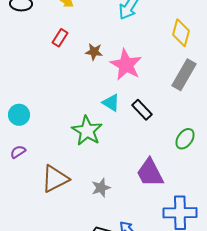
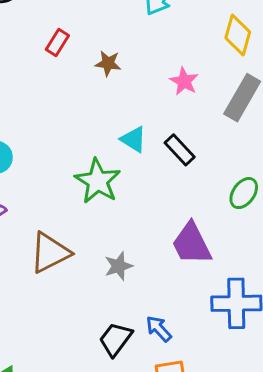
pink star: (126, 65) -> (184, 81), moved, size x0.6

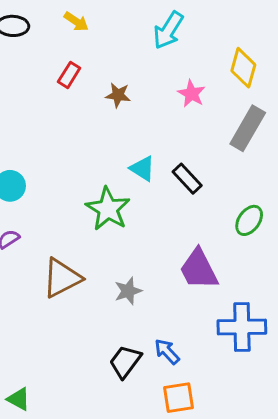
pink star: (184, 81) -> (191, 94), moved

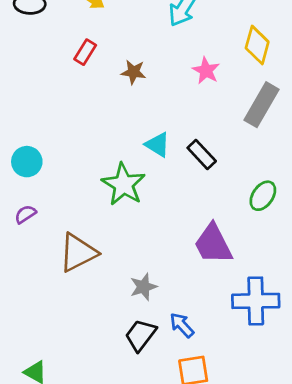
gray star: (128, 291) -> (143, 287), moved

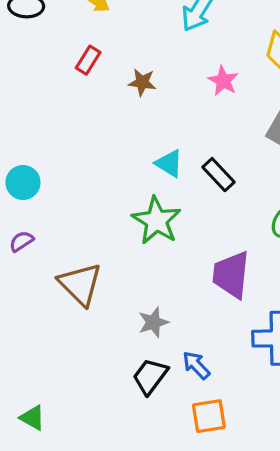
green star: (124, 184) -> (156, 221), moved
purple trapezoid: (213, 244) -> (231, 275), turned 33
brown triangle: (78, 253) -> (80, 284), turned -48

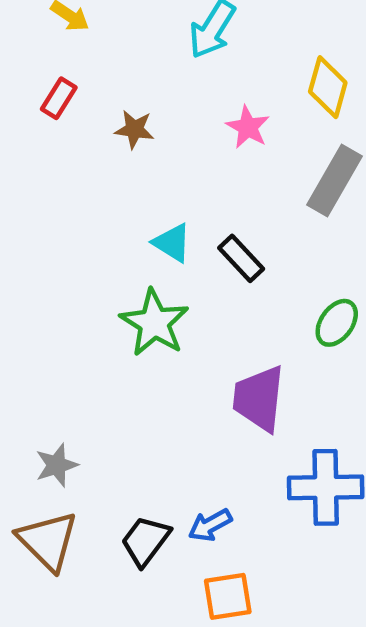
brown triangle: (80, 284) -> (48, 541), moved
gray star: (153, 322) -> (57, 465), moved
blue arrow: (196, 365) -> (210, 525), turned -76

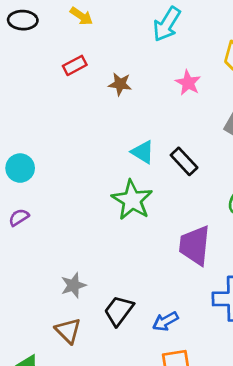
red rectangle: (59, 98) -> (75, 65), turned 30
brown triangle: (48, 541) -> (68, 331), size x0.7
black trapezoid: (145, 541) -> (119, 311), moved

